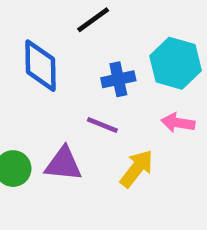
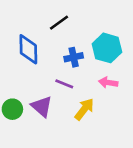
purple triangle: (63, 164) -> (42, 106), turned 35

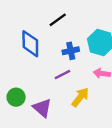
purple line: (64, 84) -> (62, 75), turned -49
purple triangle: (42, 106) -> (42, 108), moved

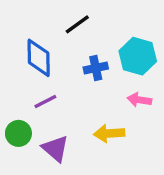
purple line: (62, 75) -> (45, 101), moved
yellow arrow: (80, 97) -> (109, 133), turned -132

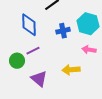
green circle: (18, 133) -> (17, 61), moved

